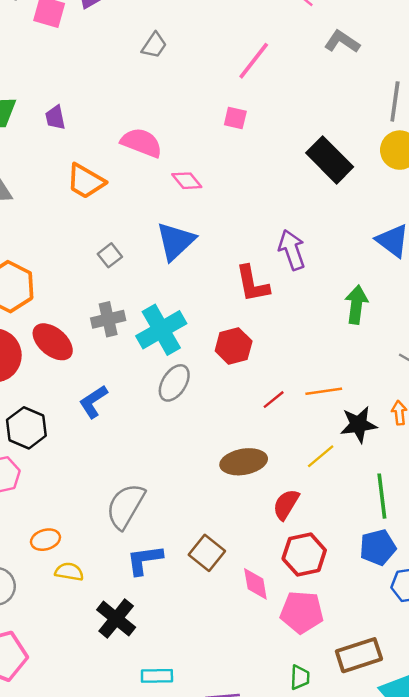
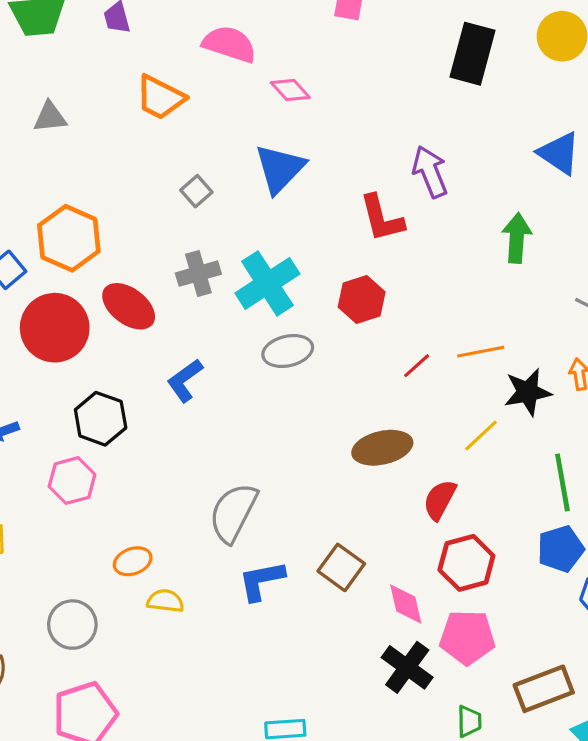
black rectangle: (330, 160) -> (473, 54), turned 63
gray ellipse: (174, 383) -> (288, 351), turned 48
black cross: (116, 619) -> (407, 667), moved

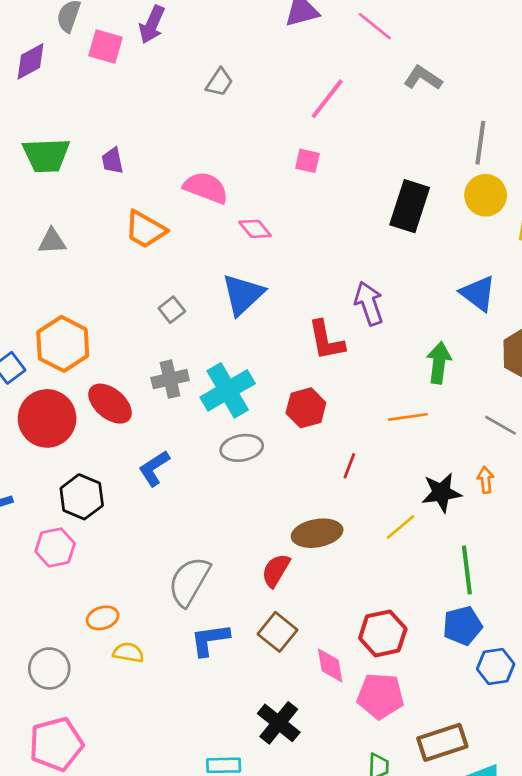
orange line: (481, 352) -> (408, 417), moved
red line: (417, 366) -> (349, 466), turned -30
red semicircle: (440, 500) -> (276, 570), moved
black cross: (407, 667) -> (279, 723), moved

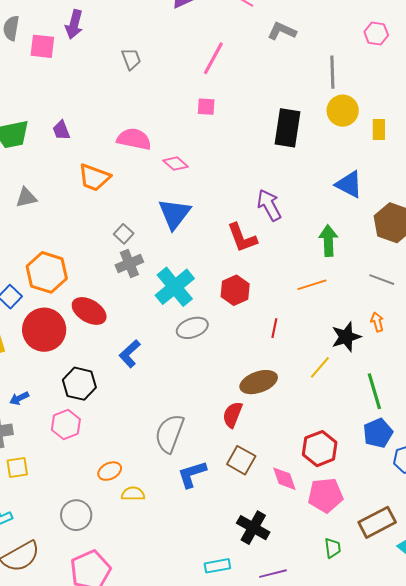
gray trapezoid: (219, 82) -> (131, 59), turned -45
gray cross: (170, 379) -> (129, 264), moved

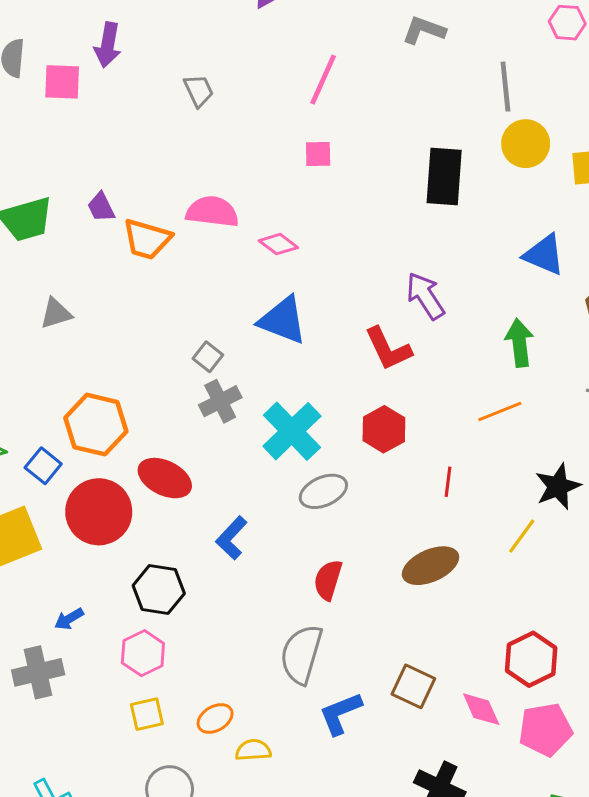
orange trapezoid: (94, 177) -> (147, 239), moved
blue triangle: (174, 214) -> (283, 320), turned -42
red semicircle: (233, 415) -> (328, 580), moved
yellow square: (17, 468) -> (147, 714), moved

